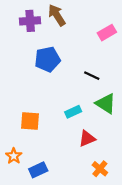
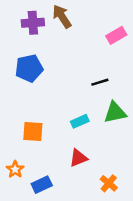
blue pentagon: (47, 59) -> (29, 68), moved
black line: (92, 76) -> (100, 82), turned -42
green triangle: (106, 104) -> (115, 113), turned -45
red triangle: (87, 138) -> (78, 158), moved

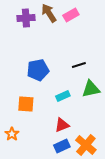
pink rectangle: (116, 35) -> (71, 15), moved
blue pentagon: (29, 68) -> (38, 70), moved
orange cross: (109, 183) -> (86, 145), size x1.5
blue rectangle: (42, 185) -> (62, 146), moved

